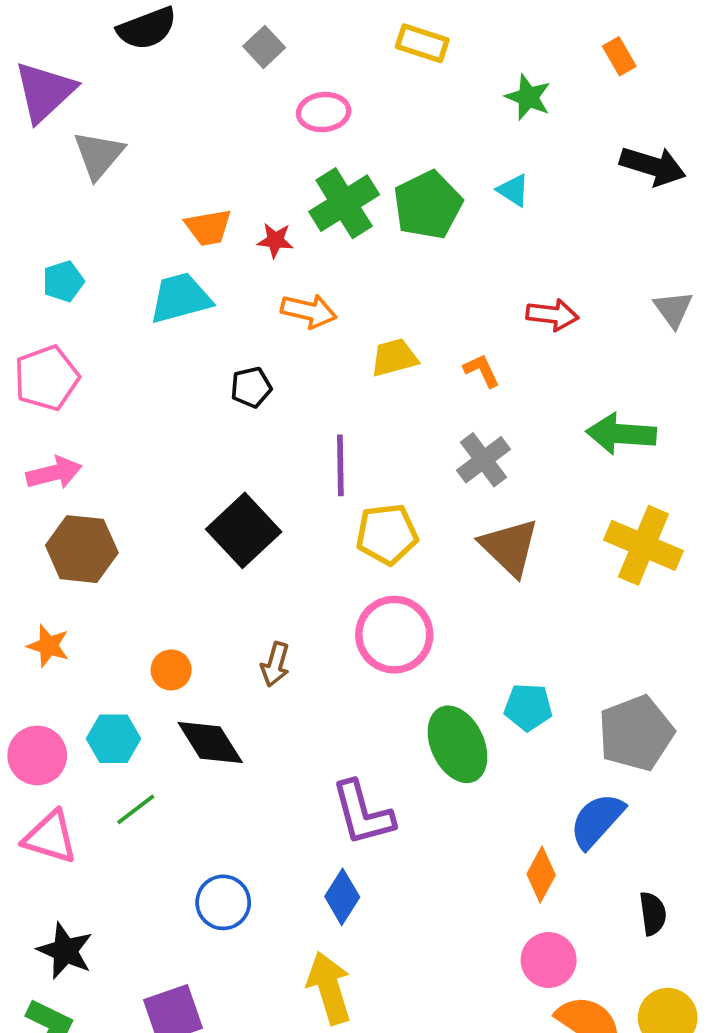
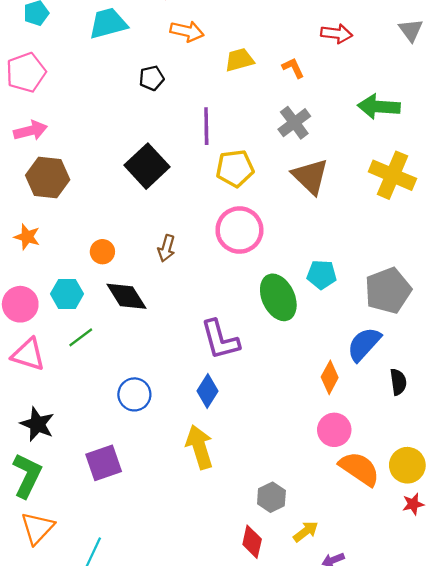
black semicircle: (653, 914) -> (398, 382), moved

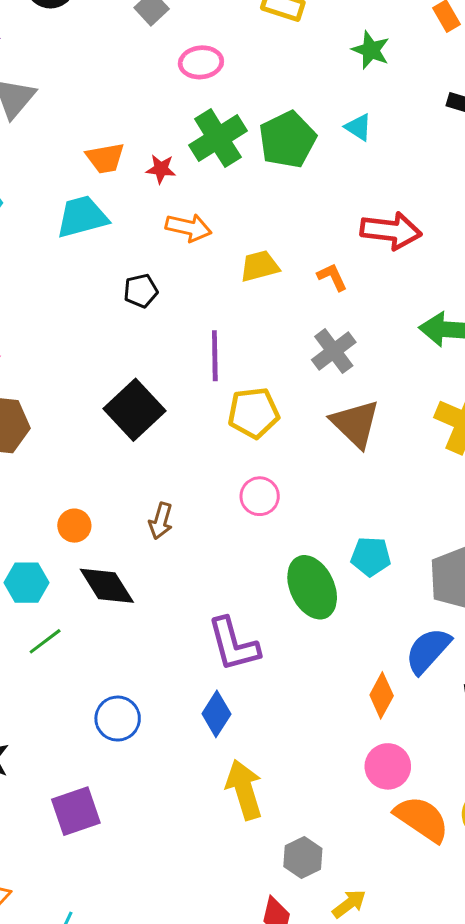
red arrow: (337, 34) -> (391, 231), size x1.4
pink circle: (239, 230) -> (260, 496), size x0.6
yellow arrow: (200, 447) -> (244, 790), moved

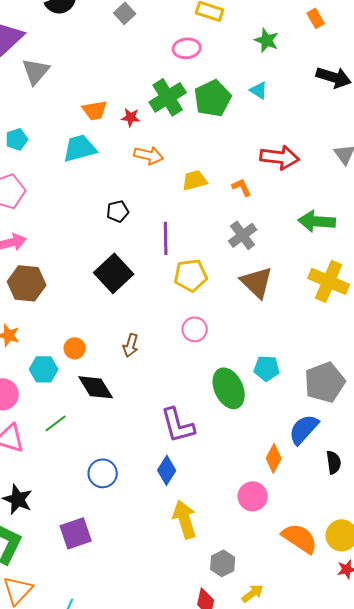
pink ellipse: (201, 62) -> (187, 48), moved
black pentagon: (141, 291) -> (118, 211), moved
cyan hexagon: (27, 583) -> (44, 369), moved
pink circle: (388, 766) -> (253, 496), moved

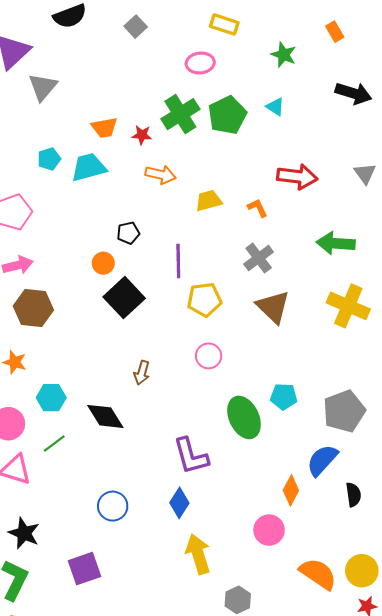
cyan pentagon: (17, 139) -> (49, 159), moved
orange circle: (75, 348) -> (103, 263), moved
green line: (56, 423) -> (54, 444), moved

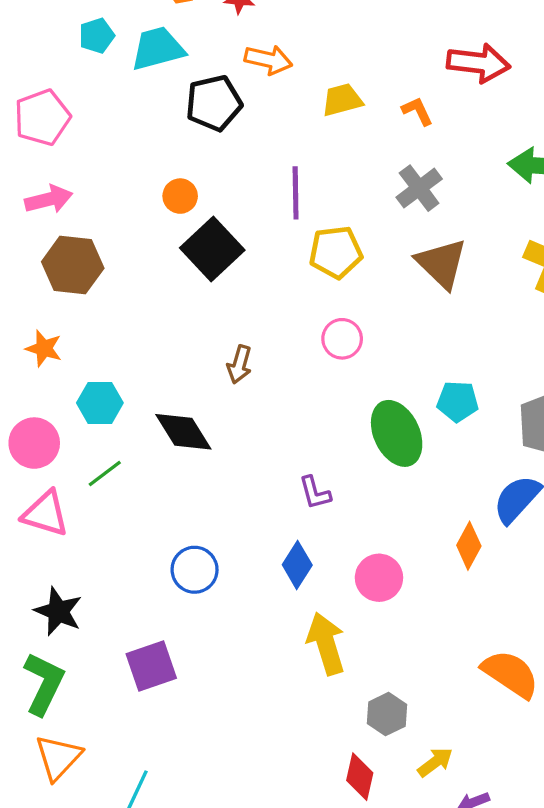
black pentagon: (128, 233) -> (214, 103), moved, size x1.6
purple L-shape: (191, 456) -> (315, 493), size x0.6
pink circle: (269, 530) -> (379, 578), moved

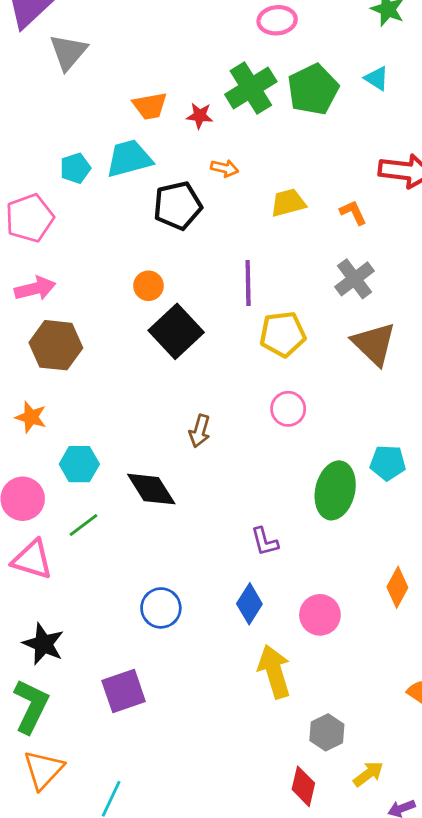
cyan pentagon: (97, 36) -> (75, 168), moved
orange arrow: (268, 60) -> (225, 168), size x0.7
green ellipse: (397, 433) -> (335, 490), turned 38

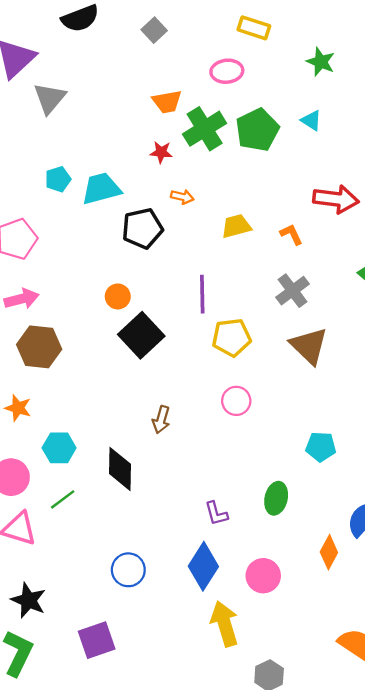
orange trapezoid: (150, 106) -> (167, 102), moved
cyan pentagon: (75, 168) -> (58, 179), moved
black diamond: (151, 489) -> (120, 469), turned 33
green ellipse: (335, 490) -> (276, 498), moved, size x0.7
blue diamond: (249, 604) -> (203, 566), size x1.4

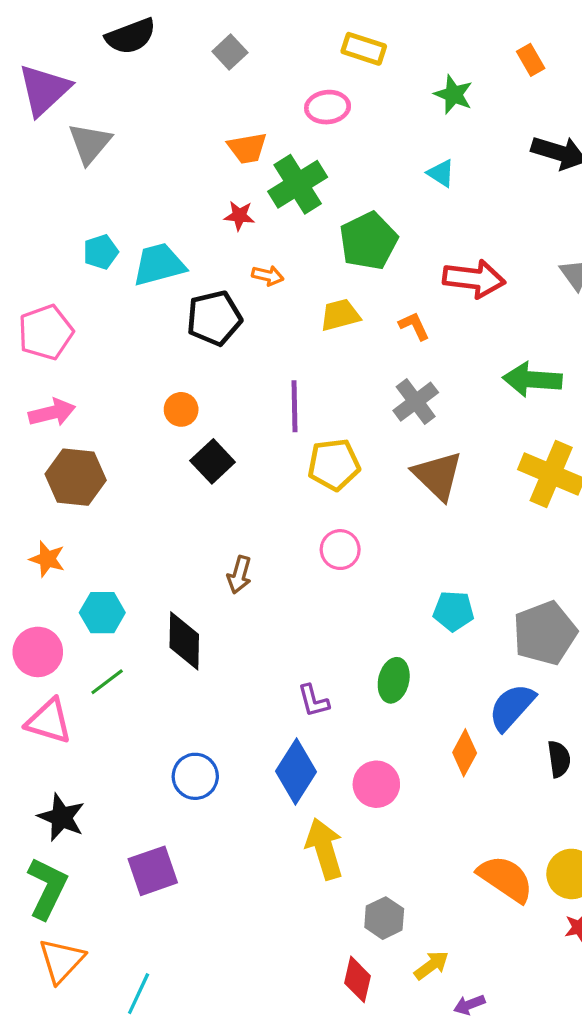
green pentagon: (257, 130) -> (368, 241), moved
black square: (141, 335) -> (213, 461), size x0.7

